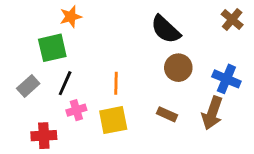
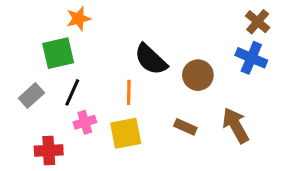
black semicircle: (166, 29) -> (151, 59), moved
blue cross: (226, 79) -> (251, 58), moved
brown arrow: (212, 113) -> (236, 125), turned 132

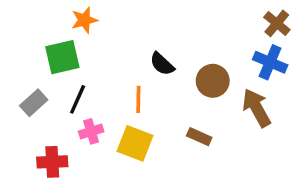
black semicircle: (151, 59) -> (162, 64), size x0.7
brown arrow: (236, 125) -> (257, 108), moved
yellow square: (126, 133) -> (135, 143), turned 32

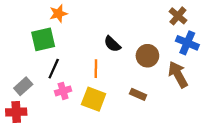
brown cross: (277, 23) -> (178, 16), moved
gray rectangle: (34, 103) -> (23, 86), moved
red cross: (52, 162) -> (16, 112), moved

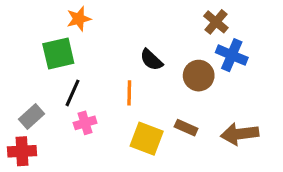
brown cross: (178, 16) -> (216, 22), moved
blue cross: (187, 43) -> (232, 55), moved
brown arrow: (178, 74) -> (240, 134), moved, turned -68
yellow square: (94, 99) -> (147, 139), moved

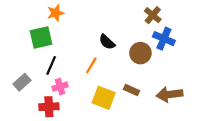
orange line: (129, 93) -> (91, 65), turned 30
red cross: (22, 151) -> (49, 107), moved

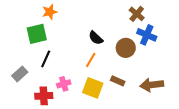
orange line: (91, 65) -> (91, 60), moved
pink cross: (60, 87) -> (64, 84), moved

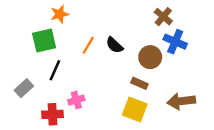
orange line: (91, 60) -> (88, 45), moved
brown rectangle: (118, 81) -> (139, 83), moved
yellow square: (93, 88) -> (135, 110), moved

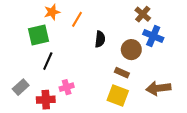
orange line: (88, 45) -> (77, 19), moved
black semicircle: (114, 45) -> (100, 39), turned -126
gray rectangle: (24, 88) -> (21, 87), moved

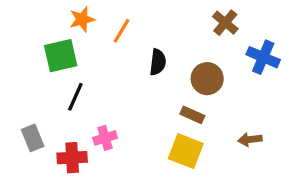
blue cross: (153, 36) -> (263, 57), moved
gray rectangle: (21, 87) -> (33, 138), turned -70
brown arrow: (158, 88) -> (250, 140), size x0.6

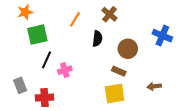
orange star: (82, 19) -> (25, 12), moved
brown cross: (225, 23) -> (110, 14), moved
pink cross: (105, 138) -> (65, 70), moved
yellow square: (186, 151) -> (115, 93), turned -30

